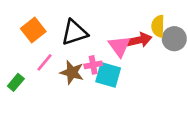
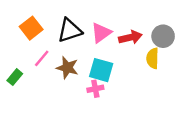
yellow semicircle: (158, 26) -> (153, 58), moved
pink triangle: (119, 46) -> (101, 33), moved, turned 30
pink cross: (93, 65) -> (95, 89), moved

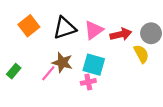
pink line: (42, 58) -> (48, 73), moved
yellow semicircle: (153, 58) -> (141, 54), turned 150

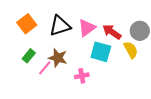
red arrow: (121, 34) -> (112, 32), turned -132
cyan square: (94, 65) -> (101, 52), moved
green rectangle: (14, 71) -> (29, 56), moved

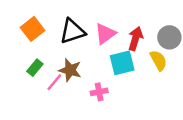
red arrow: (112, 32) -> (135, 39), turned 72
cyan square: (101, 52) -> (122, 63), turned -30

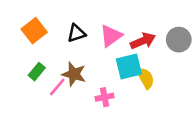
black triangle: (72, 31) -> (76, 33), size x0.7
red arrow: (135, 39) -> (143, 41), turned 50
yellow semicircle: (158, 60) -> (145, 78), moved

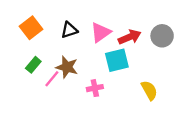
yellow semicircle: (145, 78) -> (149, 90), moved

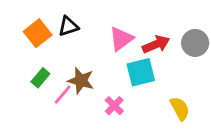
black triangle: (69, 30) -> (68, 26), moved
pink cross: (95, 88) -> (114, 106), turned -35

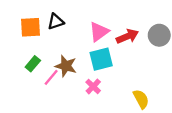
orange square: (38, 33) -> (31, 27), turned 35
cyan square: (141, 72) -> (101, 59), moved
yellow semicircle: (180, 108) -> (141, 99), moved

